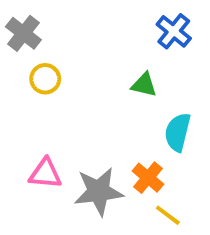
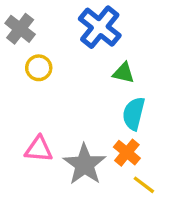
blue cross: (174, 31) -> (100, 27), moved, size x1.4
cyan semicircle: (178, 132) -> (134, 114), moved
gray star: (99, 191) -> (84, 164), turned -30

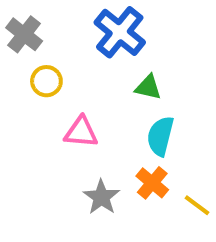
pink triangle: (39, 149) -> (81, 132), moved
gray star: (84, 164) -> (101, 197), size x0.7
yellow line: (144, 185) -> (197, 205), moved

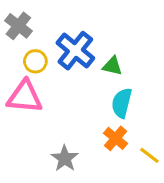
blue cross: (120, 32) -> (75, 51), moved
pink triangle: (81, 132) -> (25, 97), moved, size x1.4
gray star: (101, 197) -> (65, 158), moved

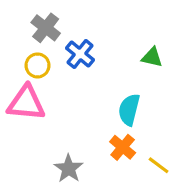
gray cross: (18, 26) -> (46, 28), moved
blue cross: (75, 51) -> (80, 54), size x0.7
green triangle: (112, 66) -> (152, 57), moved

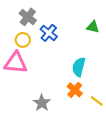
green triangle: (152, 57) -> (93, 27), moved

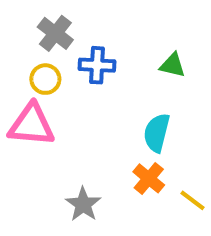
green triangle: (93, 27) -> (173, 65), moved
blue cross: (49, 33) -> (97, 65), turned -36

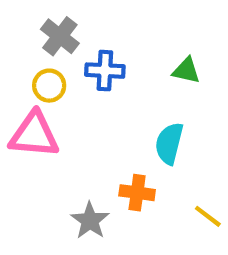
orange cross: (149, 178) -> (137, 193), moved, turned -32

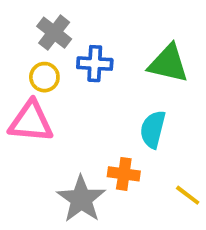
green triangle: (186, 71) -> (168, 64), size x1.6
gray star: (90, 221) -> (81, 199), size x1.4

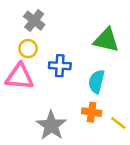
blue cross: (95, 64) -> (60, 66), moved
orange cross: (124, 174) -> (92, 112), moved

